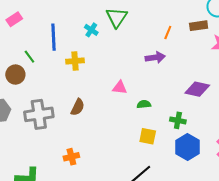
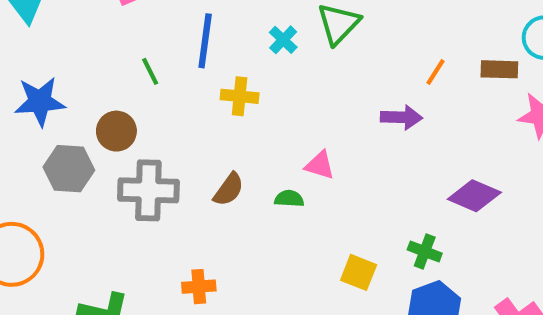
brown circle: (15, 75) -> (116, 131), moved
green semicircle: (144, 104) -> (289, 199), moved

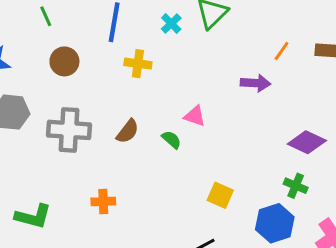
green line: (150, 71) -> (46, 16), moved
brown circle: (116, 131) -> (64, 61), moved
green semicircle: (289, 199) -> (172, 140), turned 36
green cross: (425, 251) -> (296, 186), moved

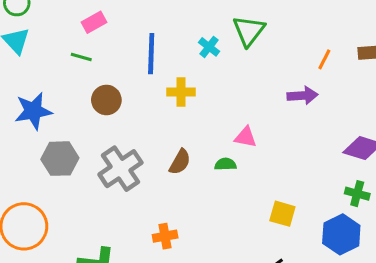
green line: (46, 16) -> (81, 57), turned -42
gray cross: (69, 130) -> (121, 169), turned -30
green semicircle: (172, 140) -> (225, 164), turned -36

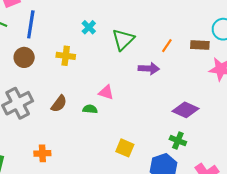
green triangle: (249, 31) -> (123, 40), moved
blue line: (151, 54) -> (31, 24), moved
brown circle: (106, 100) -> (24, 57), moved

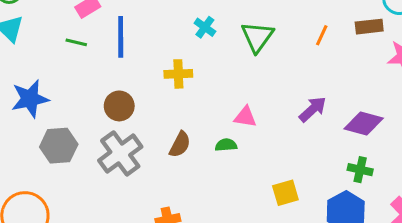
brown circle: (24, 57) -> (119, 106), moved
purple arrow: (149, 69) -> (313, 109), moved, turned -36
yellow square: (125, 148) -> (285, 193), turned -30

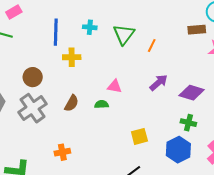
cyan cross: (205, 27) -> (90, 27), turned -32
orange line: (322, 35) -> (152, 45), moved
blue line: (121, 37) -> (56, 32), moved

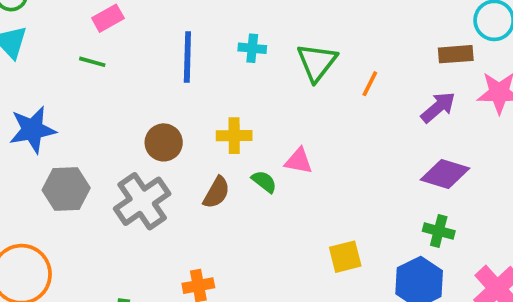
yellow cross: (72, 57) -> (234, 136), moved
brown circle: (33, 77) -> (164, 142), moved
purple arrow: (159, 83) -> (438, 107), moved
green semicircle: (102, 104) -> (264, 182), moved, turned 40

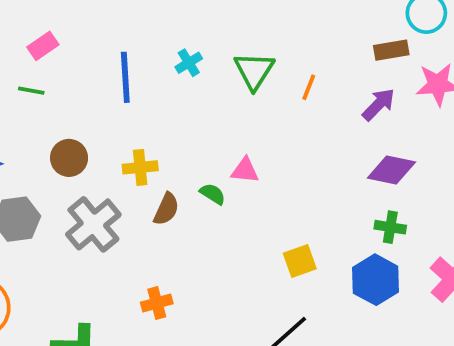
cyan cross: (252, 48) -> (189, 63), turned -32
yellow cross: (234, 136) -> (140, 167), moved
brown circle: (164, 142) -> (69, 158), moved

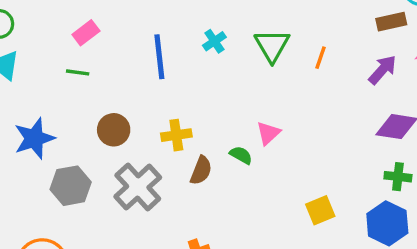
pink triangle: (245, 170) -> (268, 133), turned -45

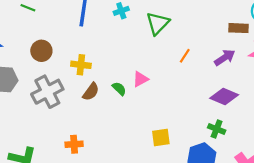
orange line: (321, 58) -> (185, 56), moved

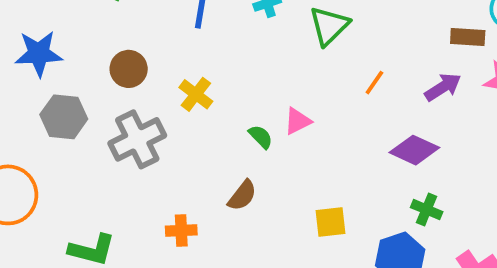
yellow cross: (81, 65) -> (196, 94), turned 30
brown semicircle: (91, 92) -> (242, 195), moved
purple diamond: (224, 97) -> (414, 150), moved

